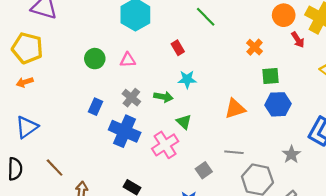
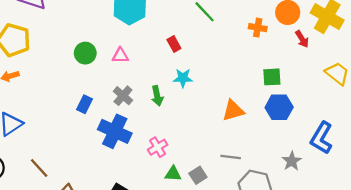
orange cross: (255, 47) -> (258, 28), moved, turned -35
green arrow: (163, 97) -> (157, 96), turned 66
green triangle: (184, 122) -> (173, 174), moved, turned -42
pink cross: (165, 145) -> (158, 147), size x0.7

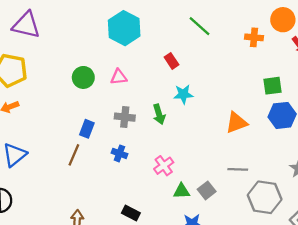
gray cross: (123, 96) -> (125, 117), turned -30
blue cross: (115, 131) -> (119, 153), size x0.5
brown line: (39, 168) -> (74, 155), moved, turned 70

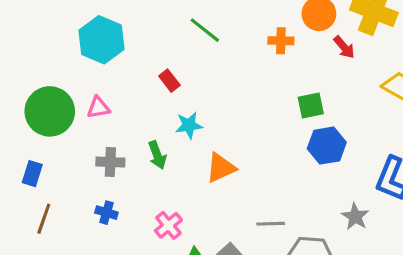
green circle: (83, 77) -> (50, 111), size x1.6
orange triangle: (236, 123) -> (221, 168), moved
blue rectangle: (87, 129) -> (32, 174), moved

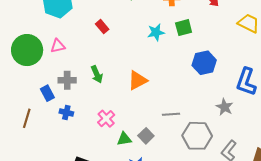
green square: (311, 105) -> (184, 28), moved
cyan star: (189, 125) -> (156, 32), moved
blue rectangle: (32, 174) -> (47, 93), moved, turned -42

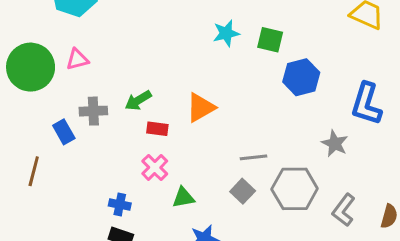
red rectangle: (102, 27) -> (157, 129), moved, turned -40
green square: (184, 28) -> (270, 40), moved, turned 30
green arrow: (97, 74) -> (138, 100), turned 84
blue cross: (66, 112) -> (120, 204), moved
gray square: (146, 136) -> (243, 191), moved

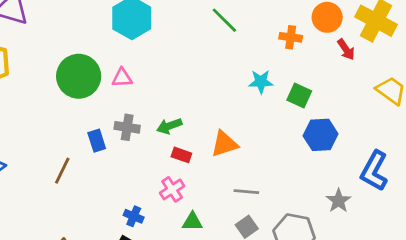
gray line: (253, 157) -> (246, 192), moved

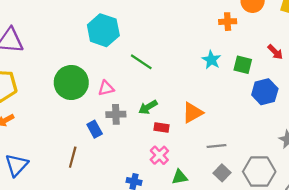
green line: (224, 20) -> (141, 62), moved
red arrow: (346, 50) -> (275, 52), moved
pink triangle: (122, 78) -> (106, 88), moved
cyan star: (261, 82) -> (211, 60), turned -30

